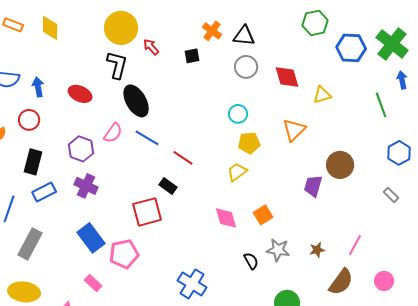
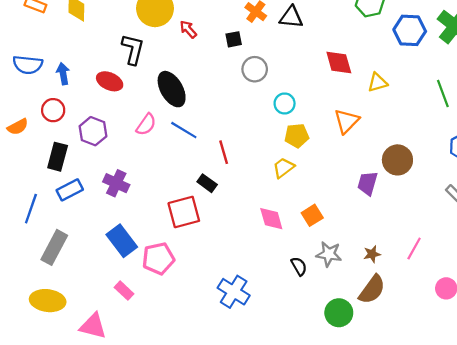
black L-shape: (117, 65) -> (133, 49), moved
gray circle: (246, 67) -> (255, 69), moved
purple hexagon: (81, 149) -> (93, 131), moved
red line: (183, 158) -> (224, 152), turned 40
brown semicircle: (341, 282) -> (372, 289), moved

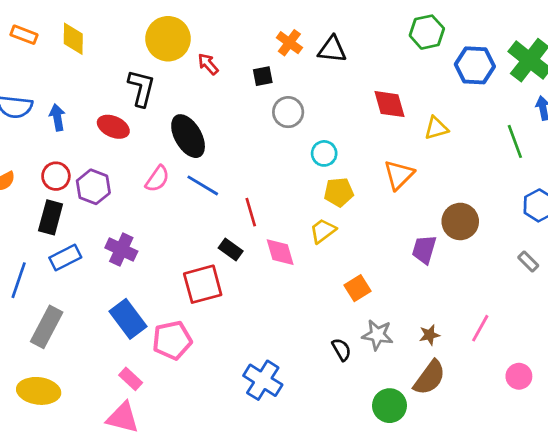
red circle: (53, 110) -> (56, 176), moved
pink diamond: (271, 219) -> (280, 252), moved
pink triangle: (93, 326) -> (123, 418), moved

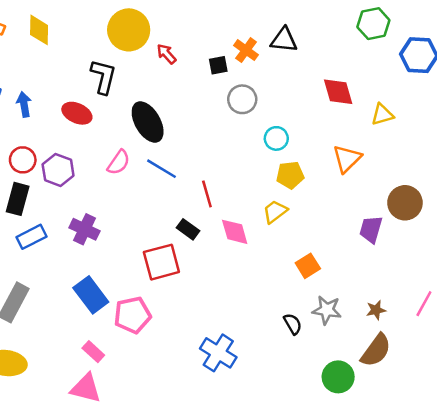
orange cross: (289, 43) -> (246, 50), moved

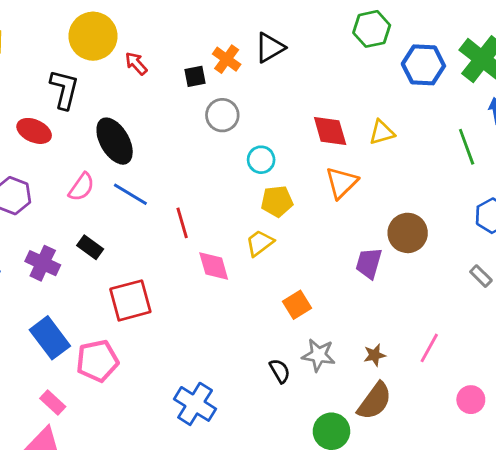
black triangle: (284, 40) -> (270, 48), turned -36
red diamond: (338, 92) -> (330, 131), moved
black rectangle: (188, 229) -> (90, 247), moved

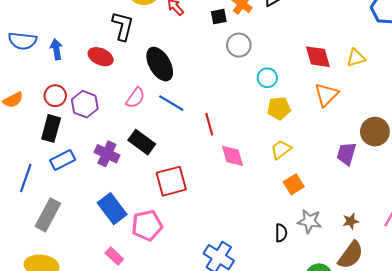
yellow trapezoid: (260, 243) -> (281, 149), moved
black rectangle: (90, 247) -> (142, 142), size x1.4
black semicircle: (280, 371) -> (281, 233), turned 30

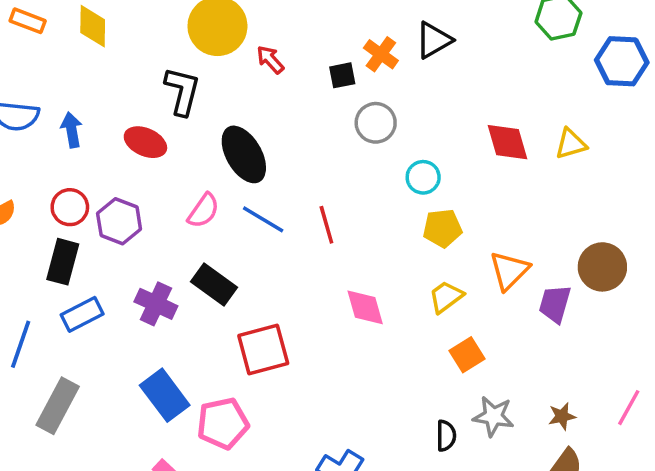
orange triangle: (326, 95) -> (509, 270), moved
red line: (209, 124) -> (326, 225), moved

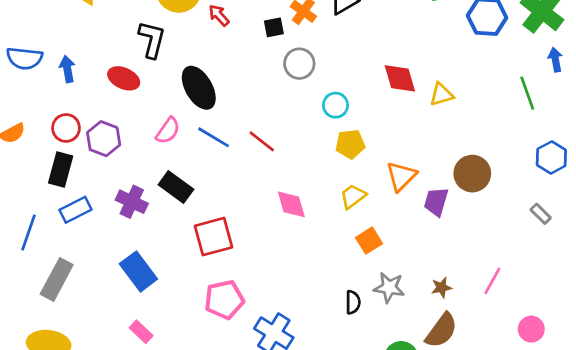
yellow triangle: (571, 144) -> (441, 94), moved
red line: (326, 225) -> (262, 141), turned -36
pink pentagon: (223, 423) -> (224, 300), moved

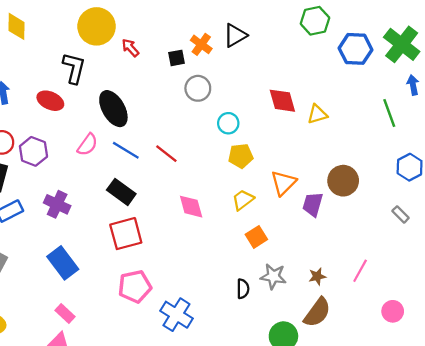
black rectangle: (176, 187) -> (121, 192), moved

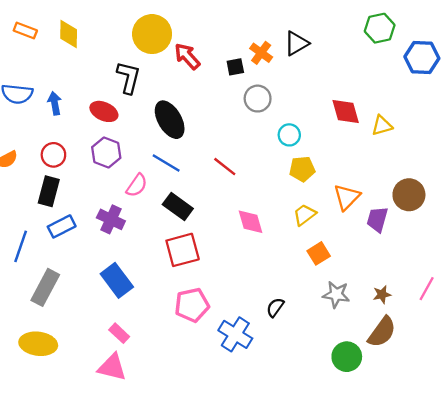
red arrow: (130, 48) -> (187, 56), size x1.4
pink semicircle: (88, 145) -> (137, 185), moved
blue line: (126, 150) -> (166, 163), moved
purple hexagon: (33, 151) -> (106, 153), moved
black semicircle: (243, 289) -> (275, 307), moved, turned -144

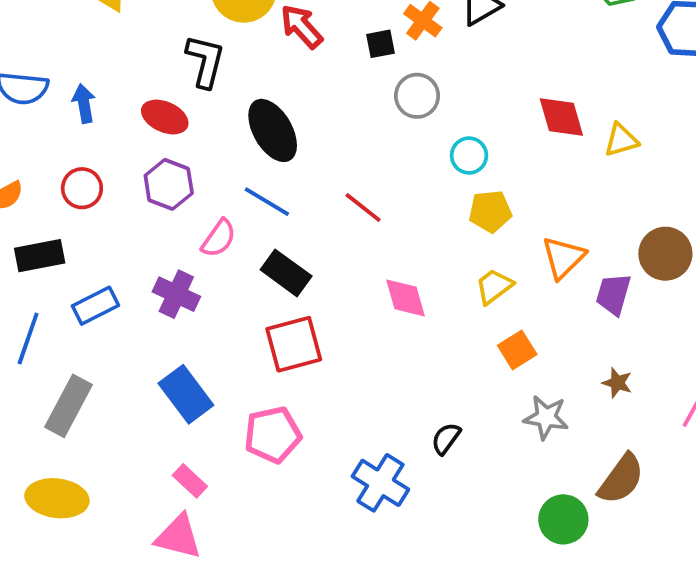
black rectangle: (49, 191) -> (40, 256), moved, turned 64
brown star: (382, 294) -> (617, 383), moved, turned 30
pink pentagon: (192, 305) -> (273, 435), moved

